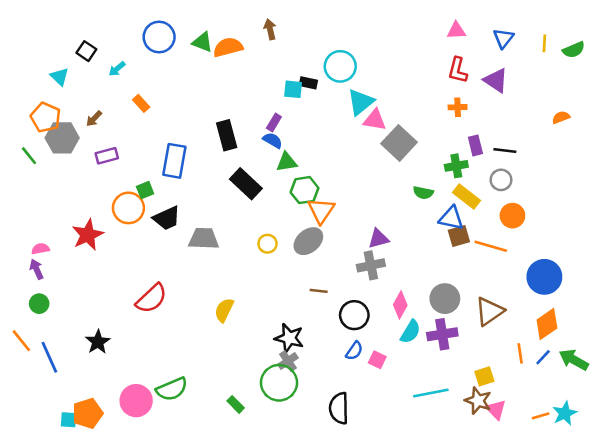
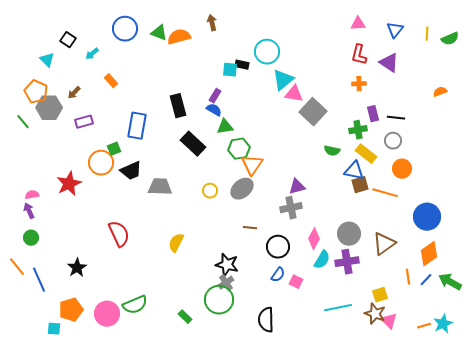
red semicircle: (151, 299) -> (119, 234), turned -72
orange pentagon: (88, 413) -> (71, 310), moved

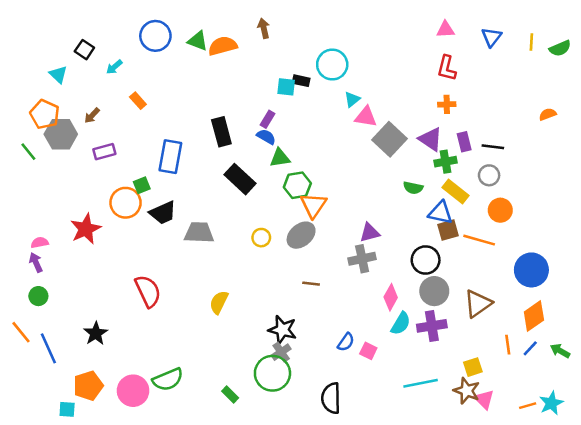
purple triangle: (389, 63) -> (431, 139), moved
cyan triangle: (283, 80) -> (352, 99), size x0.6
black circle: (278, 247) -> (426, 260), moved
green arrow: (450, 282) -> (560, 351), size x0.7

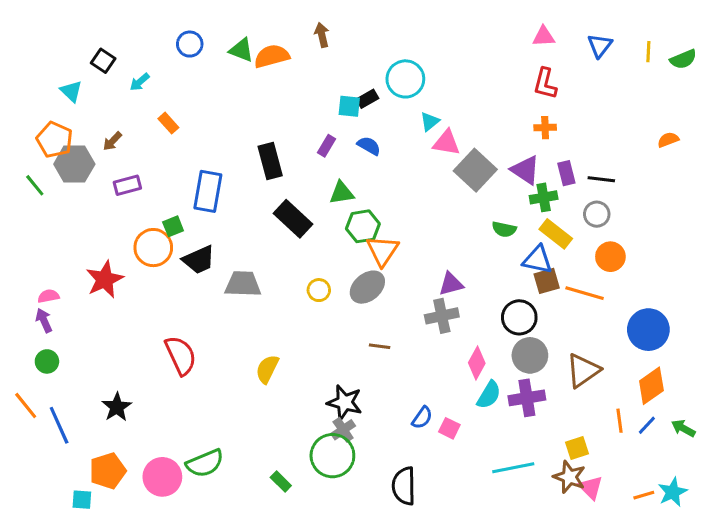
blue circle: (155, 36) -> (190, 44), size x0.7
black rectangle: (301, 81) -> (367, 99), turned -42
blue semicircle: (266, 137) -> (369, 146), moved

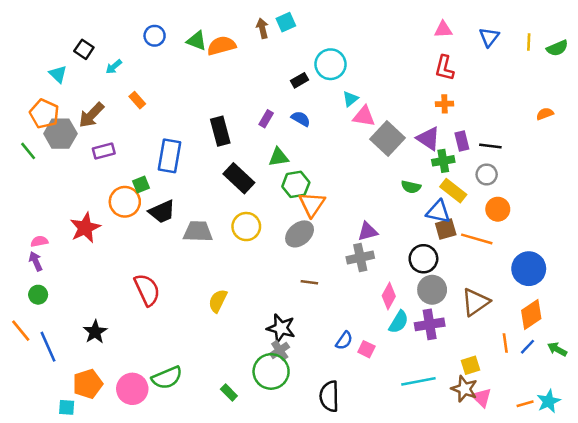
cyan square: (349, 106) -> (286, 22), moved, turned -30
brown arrow: (112, 141) -> (91, 115), size x1.6
yellow circle: (319, 290) -> (246, 227), moved, size x1.5

